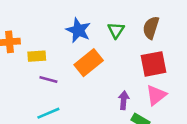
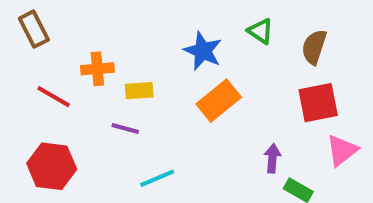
green triangle: (116, 30) -> (260, 31), moved, turned -30
purple line: (48, 80) -> (125, 128), moved
pink triangle: (156, 95) -> (342, 150), moved

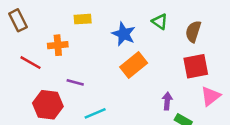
yellow rectangle: (139, 91) -> (83, 19), moved
red hexagon: (52, 166) -> (48, 105), moved

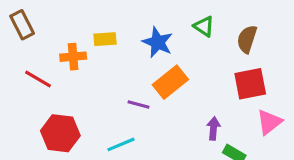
yellow rectangle: (83, 19) -> (105, 39), moved
purple line: (75, 82) -> (139, 105), moved

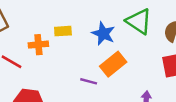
green triangle: (204, 26) -> (139, 21), size x1.6

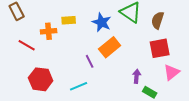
purple line: (89, 81) -> (90, 61), turned 48

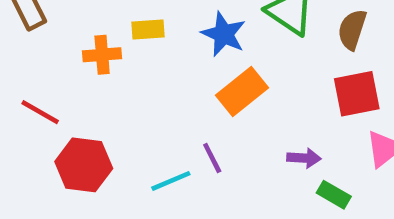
red line: (27, 45) -> (40, 112), moved
purple line: (90, 61) -> (212, 158), moved
purple arrow: (137, 76) -> (304, 158), turned 88

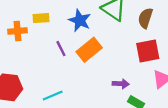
purple line: (212, 158) -> (61, 49), moved

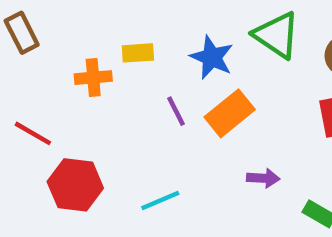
purple arrow: (121, 84) -> (263, 178), moved

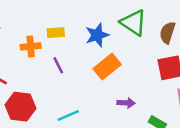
blue star: (212, 57) -> (97, 35), turned 30
purple line: (176, 111) -> (58, 65), moved

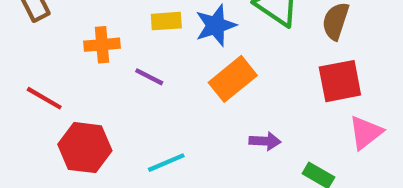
yellow rectangle: (56, 33) -> (166, 21), moved
purple line: (58, 65) -> (149, 77), turned -36

